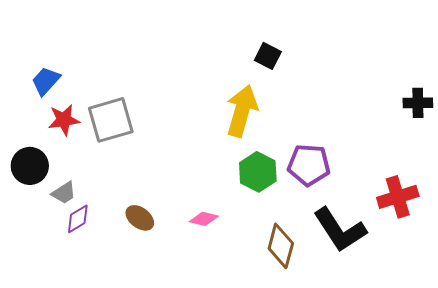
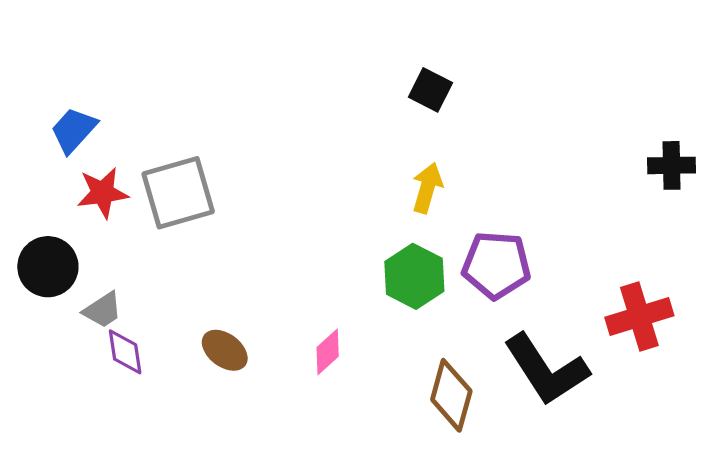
yellow arrow: (242, 111) -> (427, 188), moved, size x0.6
purple diamond: (78, 219) -> (125, 352), turned -68
pink diamond: (204, 219) -> (328, 352), turned -56

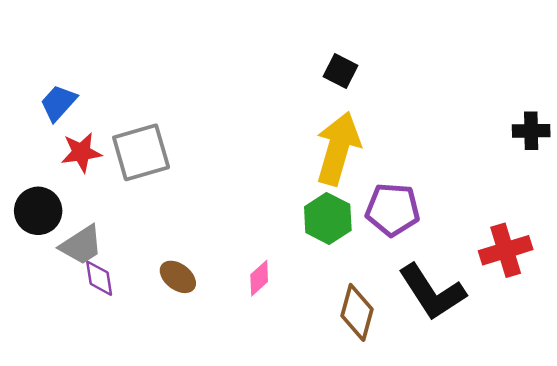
yellow arrow: (427, 188) -> (338, 149), size x1.8
gray trapezoid: (103, 310) -> (81, 245), size x1.4

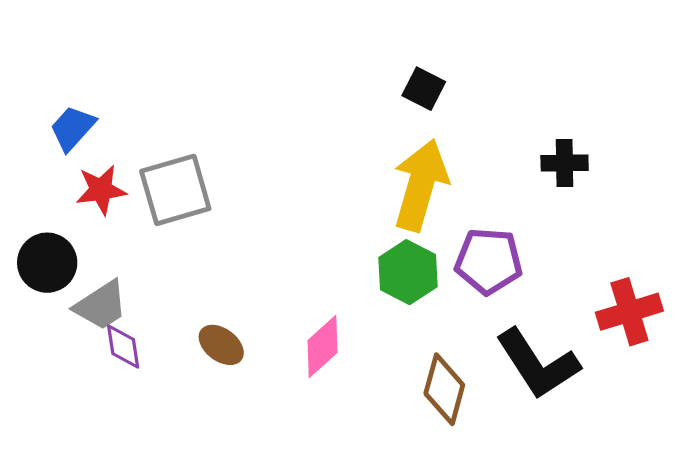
black cross: (531, 131) -> (565, 163), moved
pink diamond: (259, 278) -> (322, 347), size x1.4

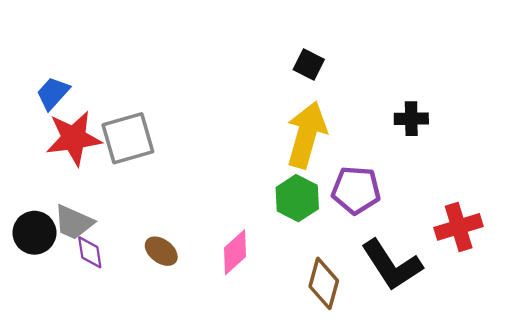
red star: (101, 190) -> (74, 138), size x1.5
black circle: (47, 263) -> (34, 233), moved
gray trapezoid: (101, 305) -> (74, 222), turned 57

